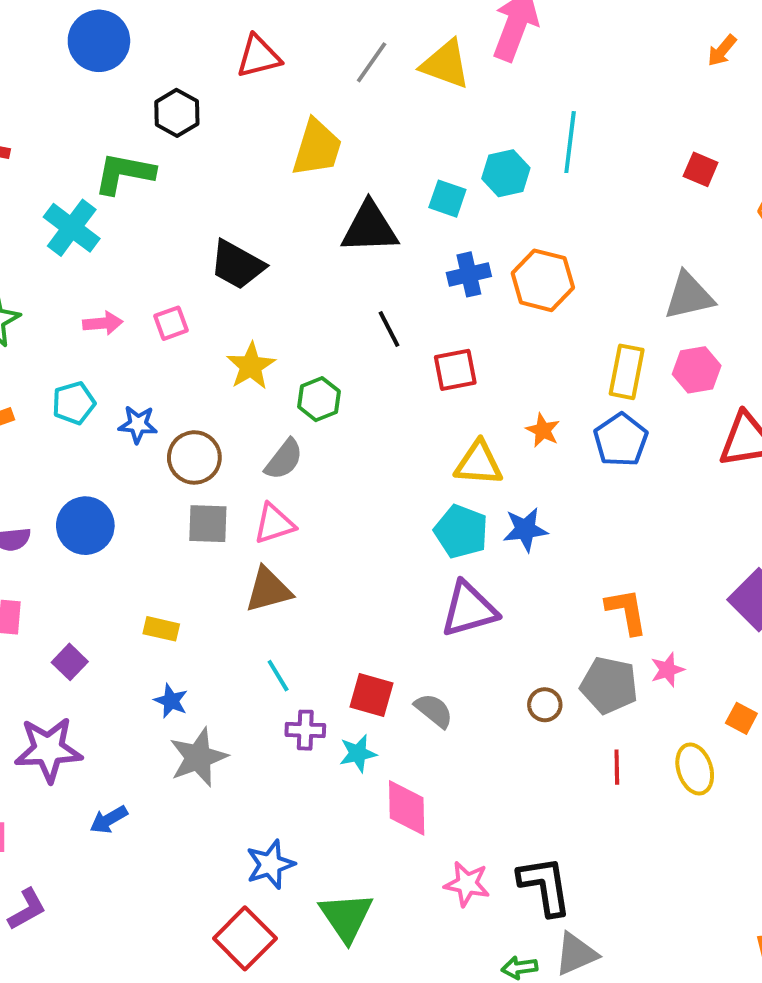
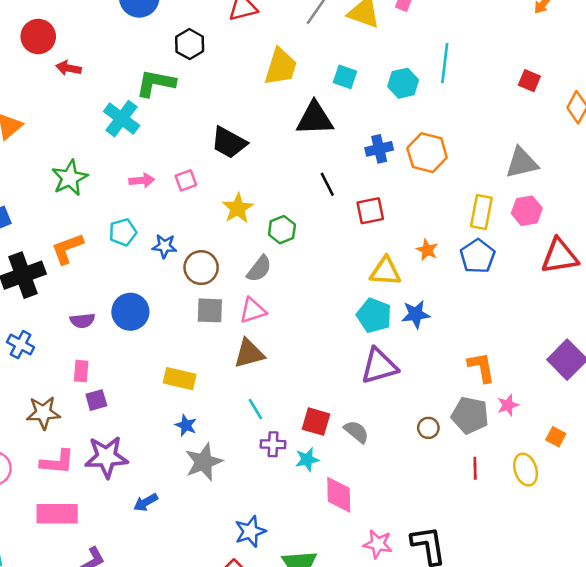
cyan square: (447, 199) -> (345, 77), moved
yellow rectangle: (161, 629) -> (180, 379), size x1.4
purple square: (70, 662) -> (96, 400), moved, turned 30

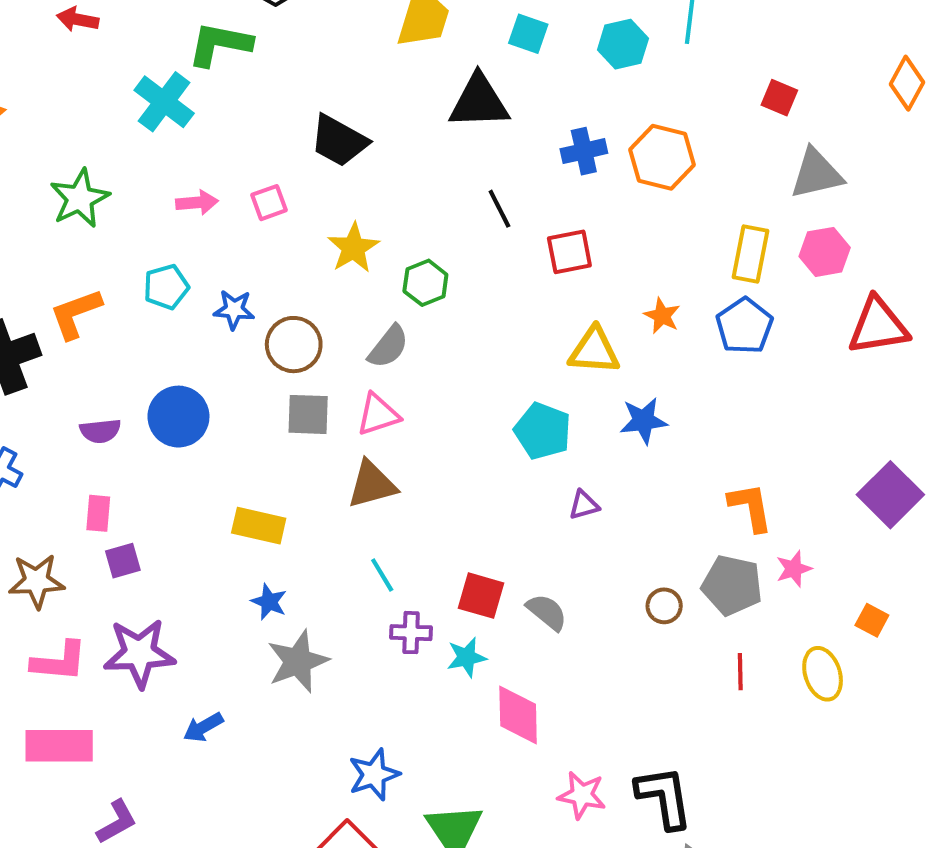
red square: (529, 81) -> (779, 98), moved
cyan pentagon: (374, 316) -> (543, 431), moved
purple triangle: (379, 366) -> (584, 505), size x0.5

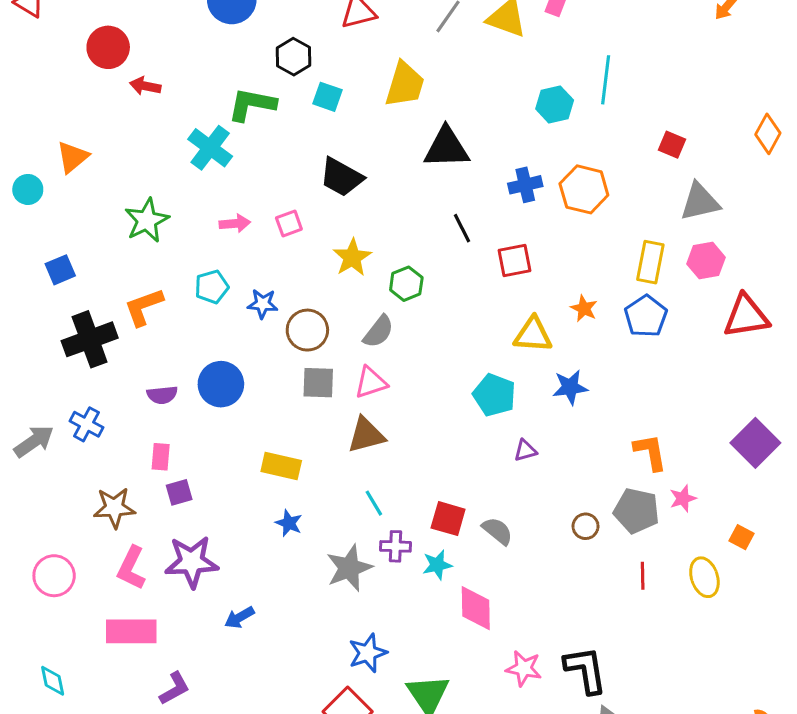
cyan square: (528, 34) -> (328, 97), moved
pink L-shape: (59, 661) -> (131, 568), turned 111
gray star: (298, 661) -> (349, 568), moved

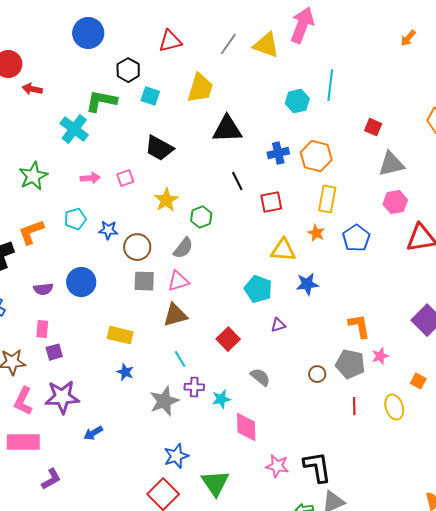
yellow rectangle: (650, 262) -> (327, 199), moved
red square: (448, 519) -> (228, 339), moved, turned 30

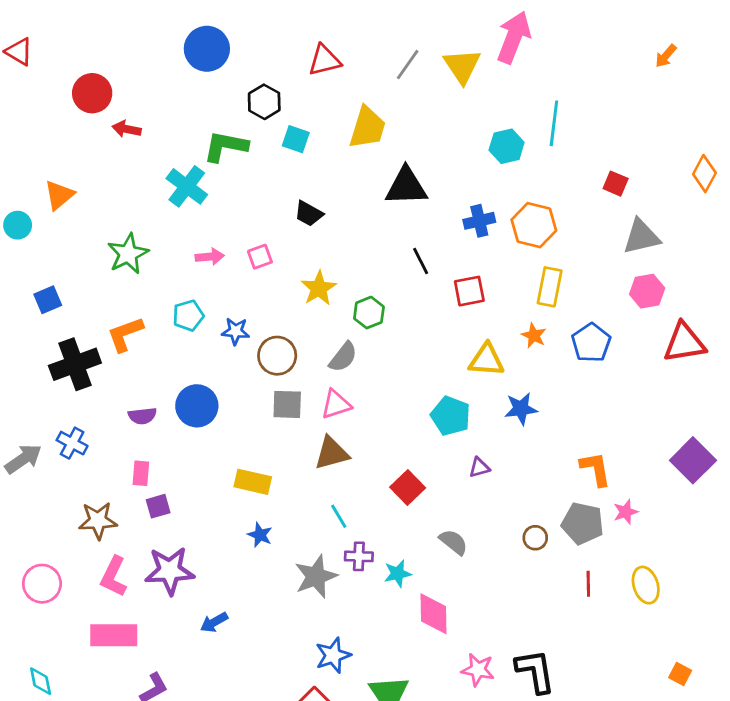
yellow triangle: (266, 45) -> (462, 66), turned 36
black trapezoid: (159, 148) -> (309, 214), size x0.7
orange square: (418, 381) -> (680, 674), moved

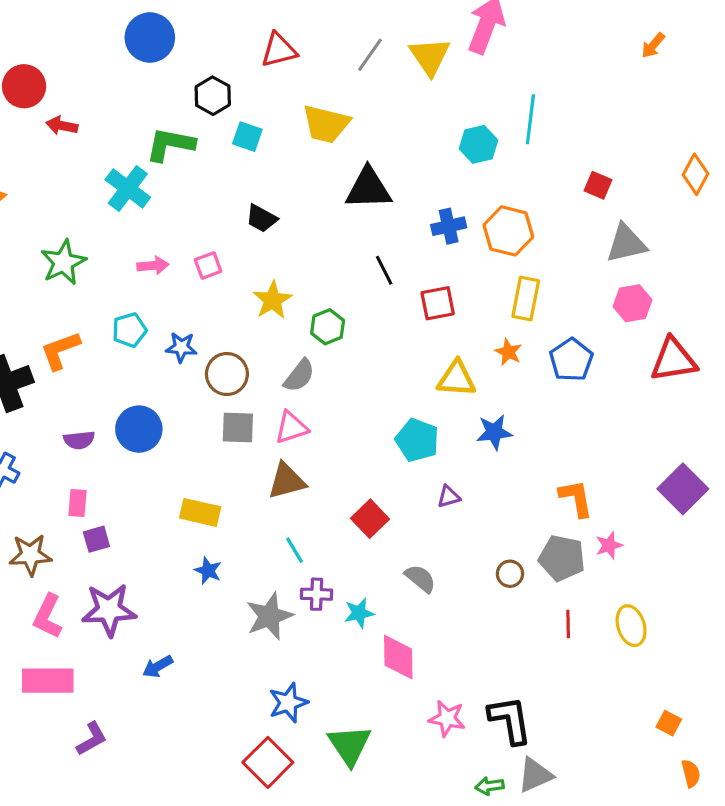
yellow trapezoid: (367, 128) -> (326, 124), turned 87

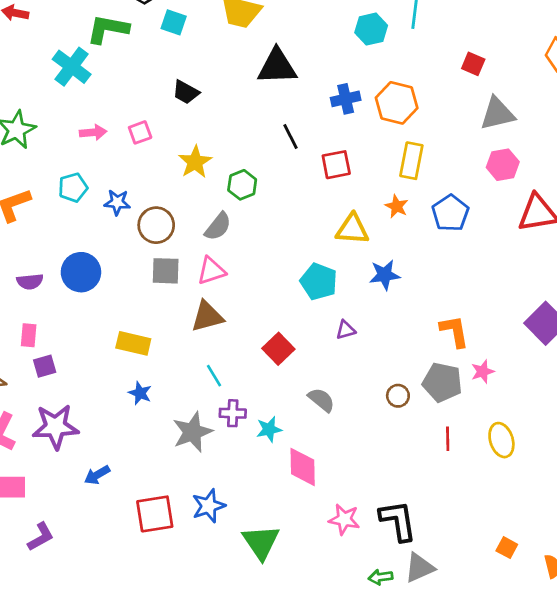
orange square: (669, 723) -> (507, 548), moved
red square: (268, 762) -> (155, 514), moved, turned 36

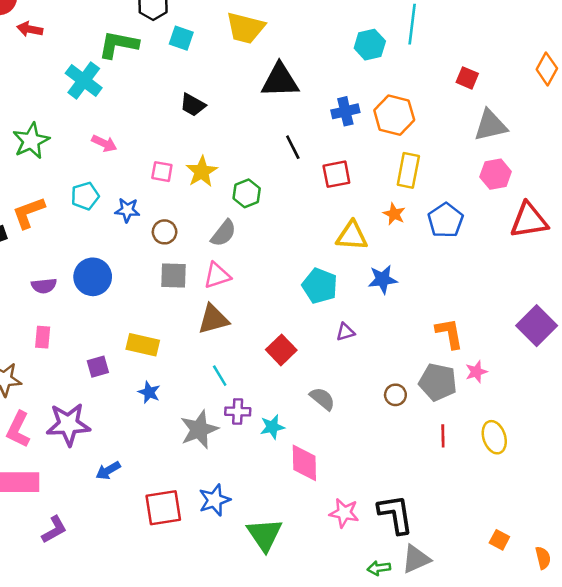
pink arrow: (93, 132) -> (104, 143), turned 30
pink square: (140, 132) -> (162, 172), moved, turned 30
brown circle: (156, 225) -> (165, 232), size x0.7
purple square: (45, 366) -> (98, 367), moved

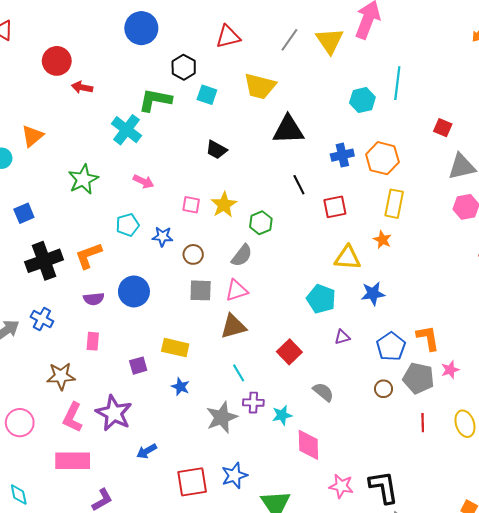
orange L-shape: (29, 213) -> (88, 256), moved
blue pentagon: (445, 220) -> (391, 346), moved
purple star: (68, 424) -> (114, 413), turned 30

